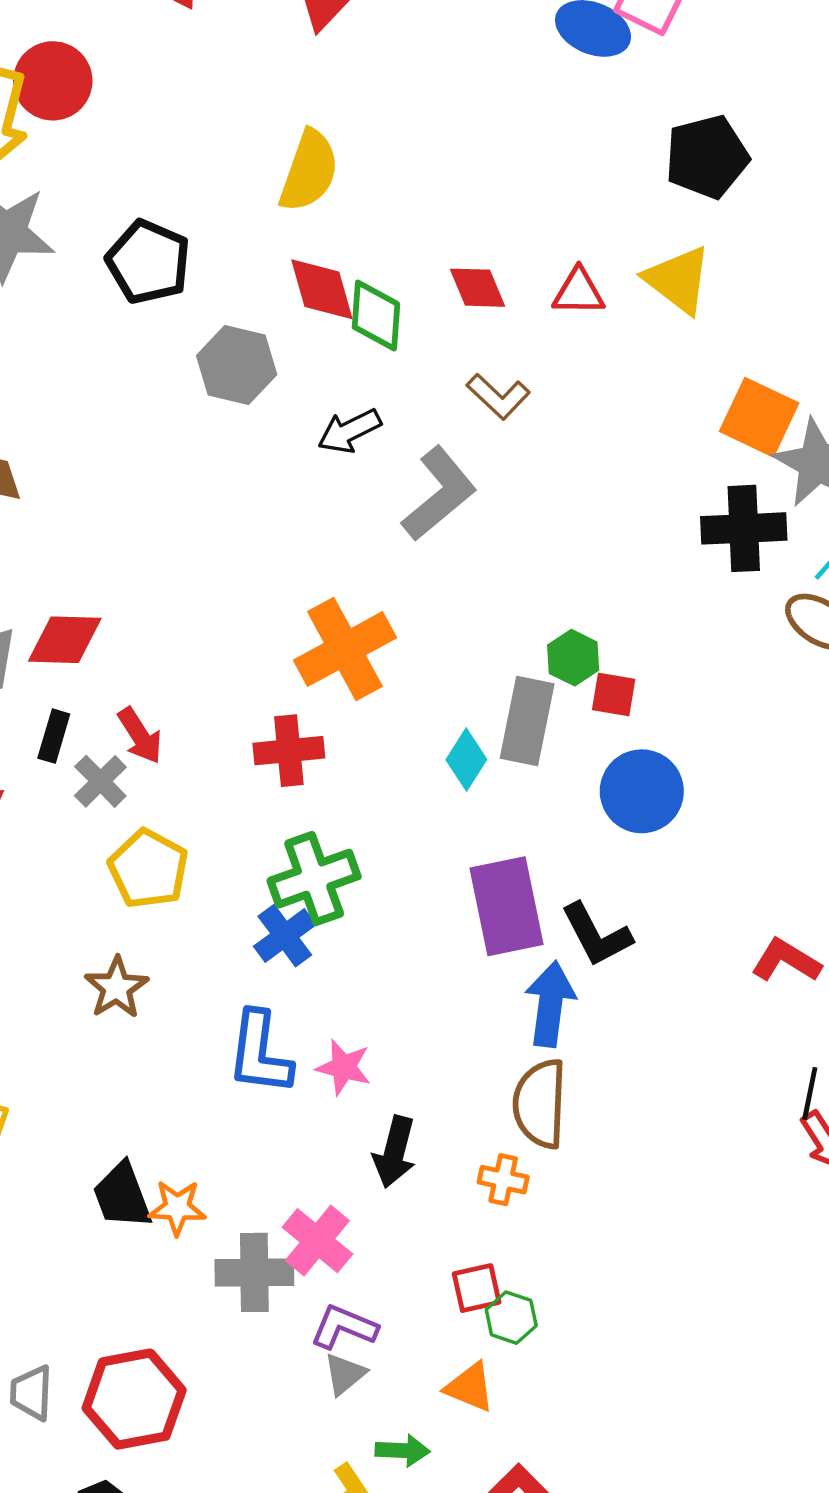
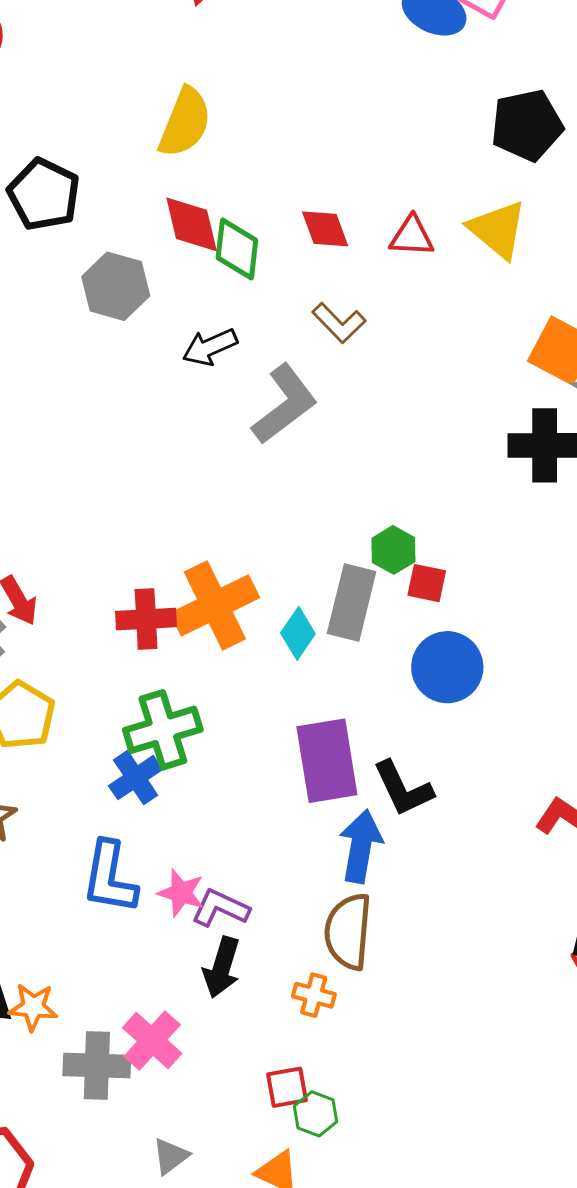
orange cross: (345, 649) -> (215, 605), moved
purple L-shape: (344, 1327) -> (220, 908), moved

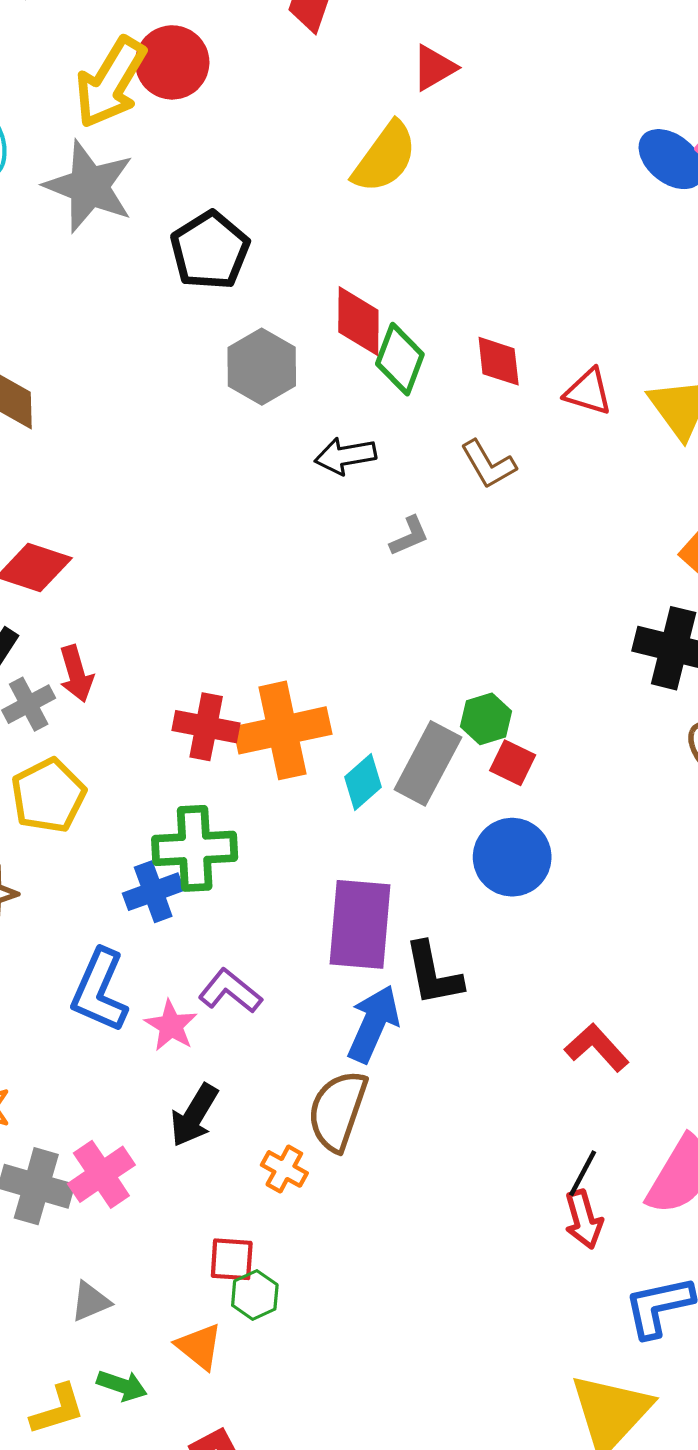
yellow semicircle: (185, 122) -> (385, 157), moved
gray L-shape: (285, 404) -> (409, 536), size x0.5
purple L-shape: (220, 908) -> (230, 991), moved

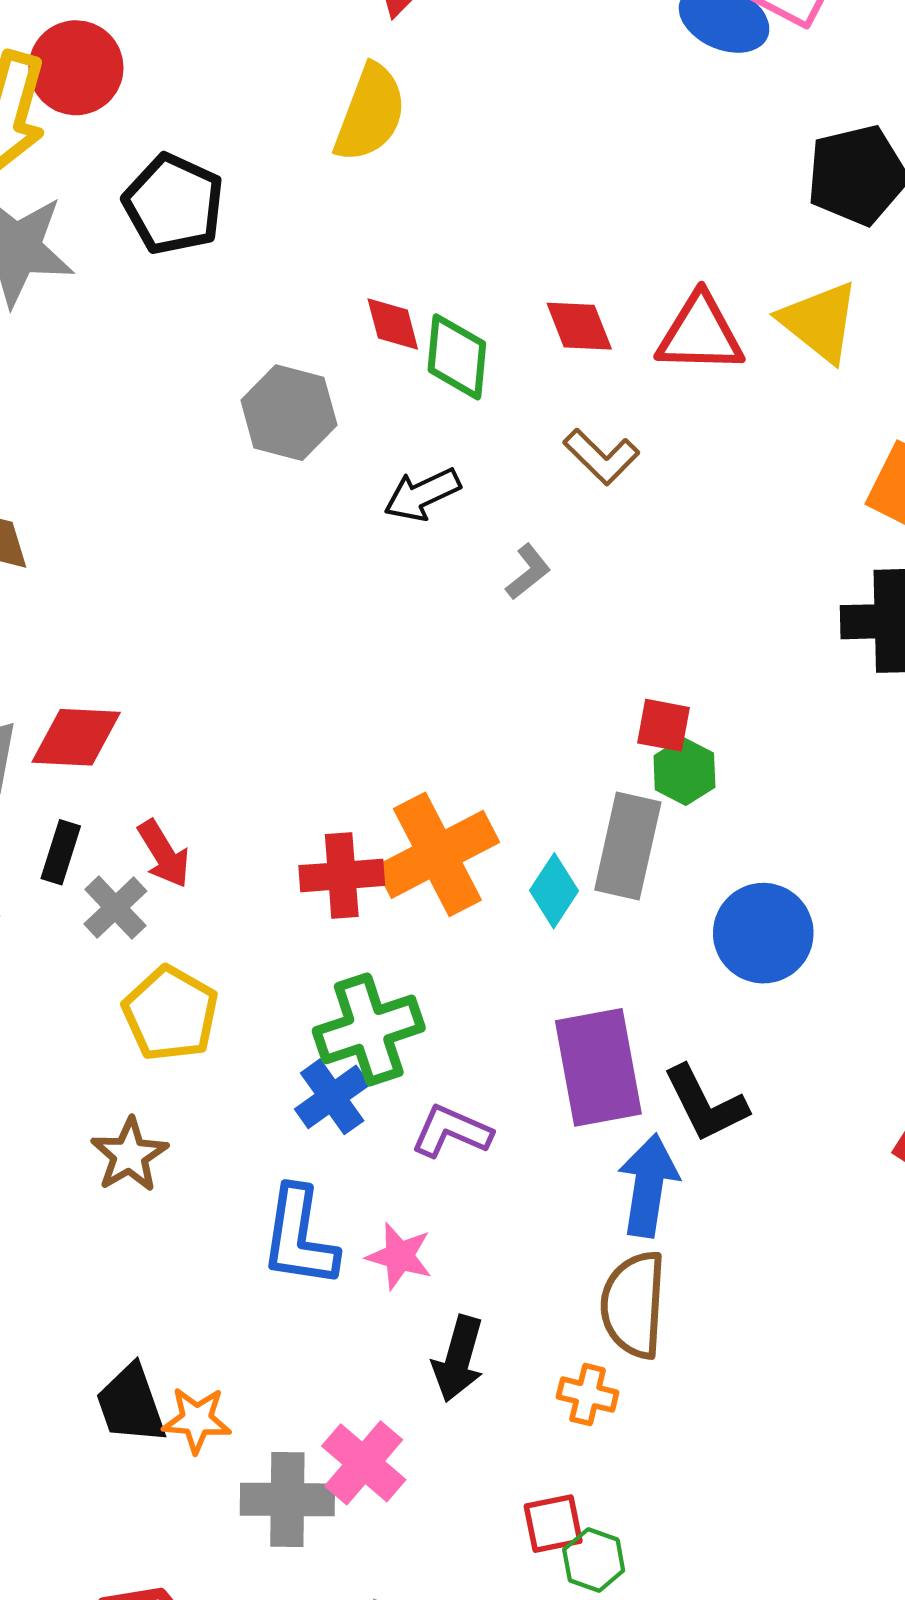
black pentagon: (210, 250) -> (174, 204), moved
red diamond: (358, 321) -> (393, 324), size x0.7
red triangle: (588, 392) -> (700, 334), size x1.4
red square: (513, 763) -> (663, 725), moved
purple L-shape: (230, 991) -> (451, 1131), moved

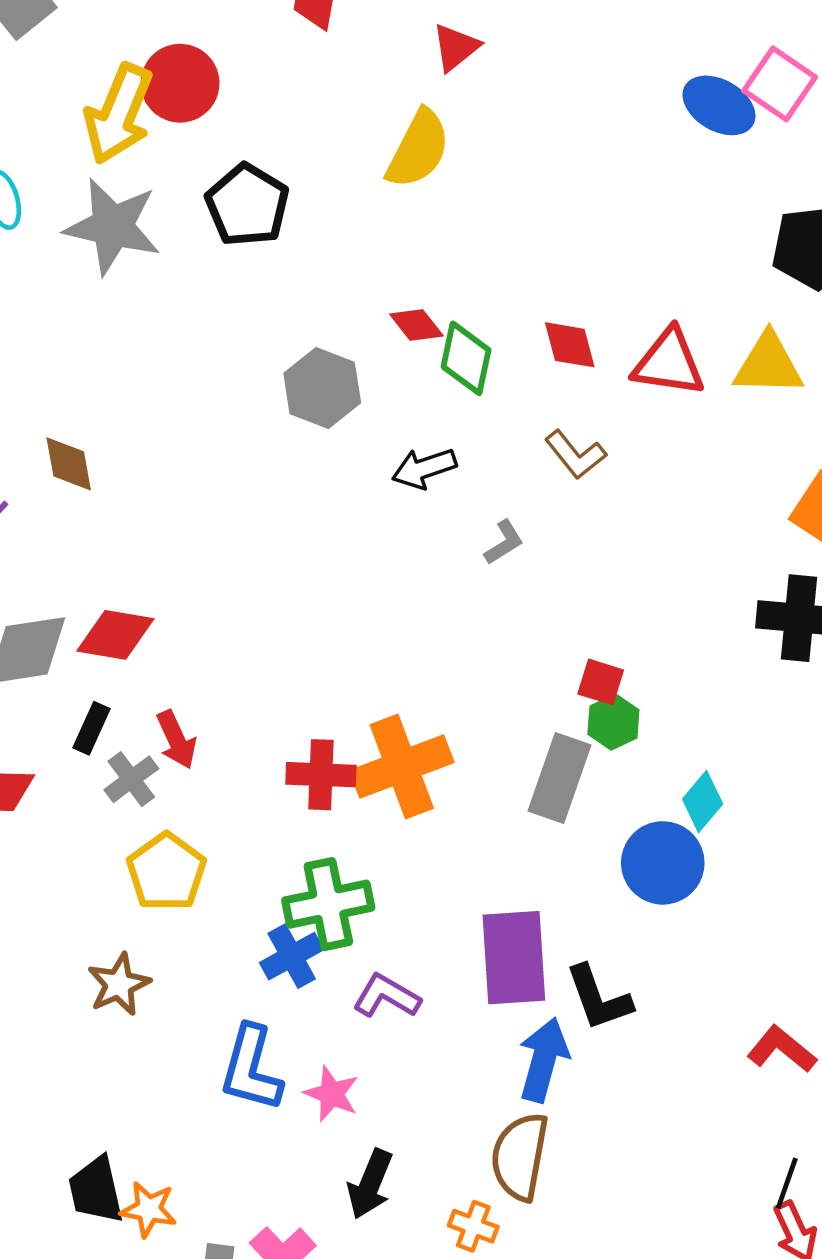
yellow triangle: (820, 322) -> (768, 364), turned -44
red diamond: (393, 324) -> (416, 325), turned -30
cyan diamond: (554, 891) -> (703, 802), moved

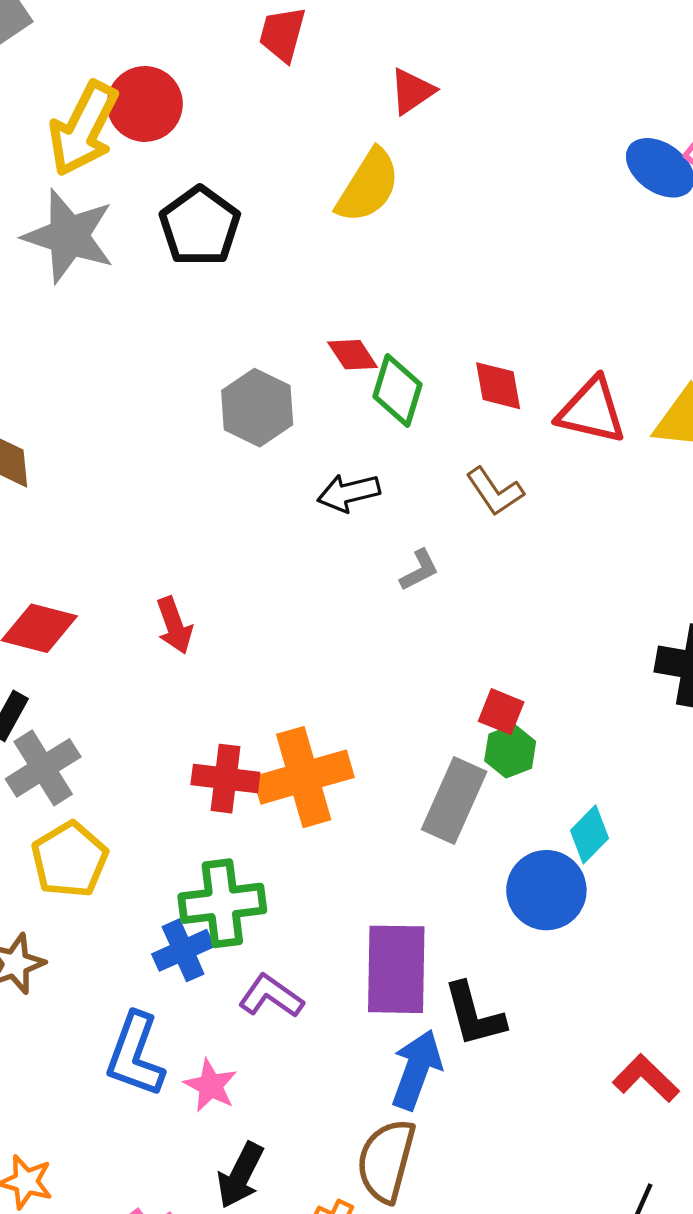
red arrow: (176, 740) -> (174, 625), moved
gray cross: (131, 779) -> (43, 768), size x1.4

